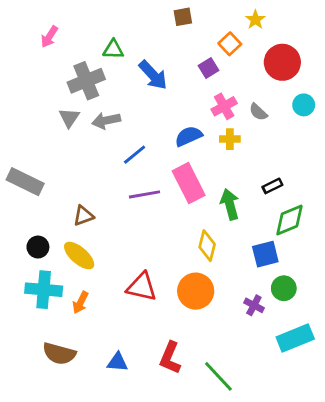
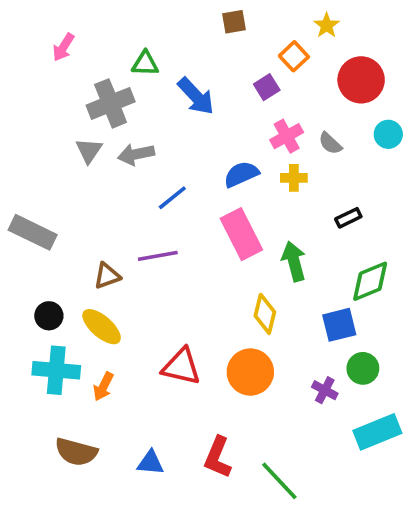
black rectangle: (272, 186) -> (348, 218), moved
purple line: (145, 194) -> (158, 256), moved

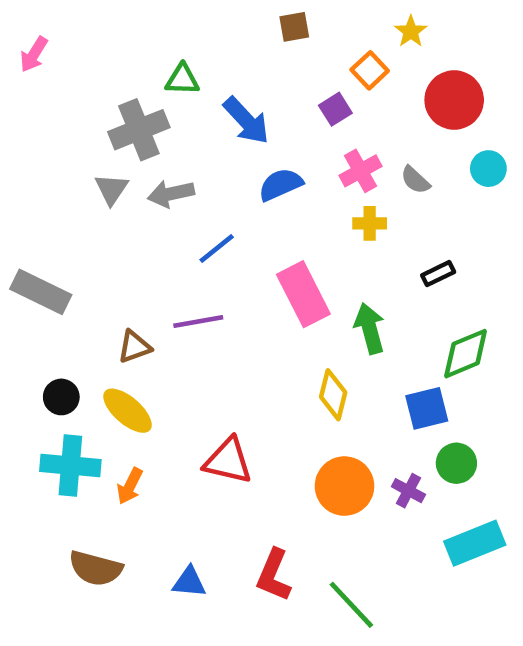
pink arrow: (63, 47) -> (34, 54), moved
blue semicircle: (241, 174) -> (281, 185), moved
orange circle: (250, 372) -> (345, 486), moved

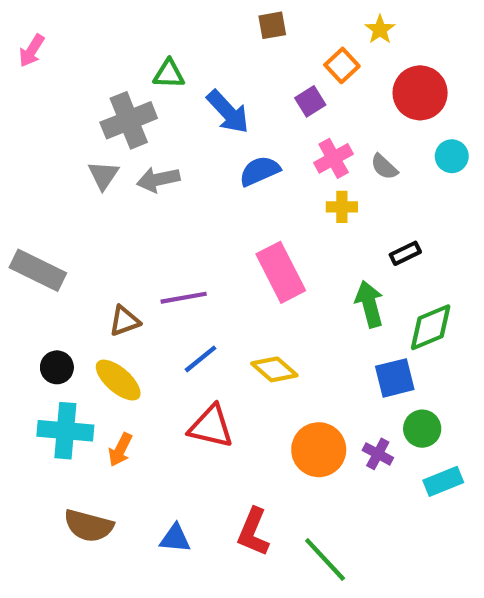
blue line: (217, 248) -> (200, 359), moved
green arrow: (370, 328) -> (369, 304), moved
yellow diamond: (333, 395) -> (274, 369), moved, turned -63
cyan rectangle: (475, 543) -> (443, 481), moved, size x0.7

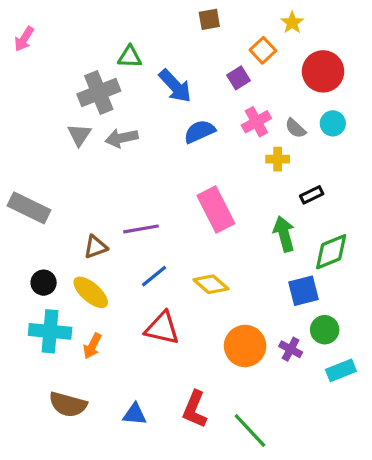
cyan circle: (452, 156) -> (333, 123), moved
yellow cross: (342, 207) -> (278, 159), moved

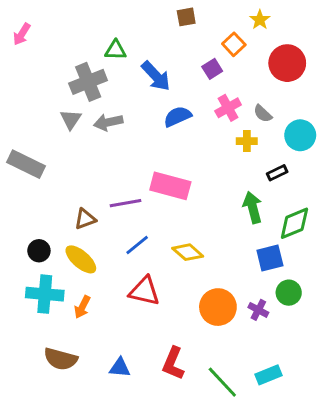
cyan circle: (333, 123) -> (300, 135), moved, size x1.4
gray rectangle: (29, 208) -> (26, 164), moved
pink rectangle: (216, 209) -> (170, 186), moved, turned -48
cyan rectangle: (341, 370) -> (268, 375), moved

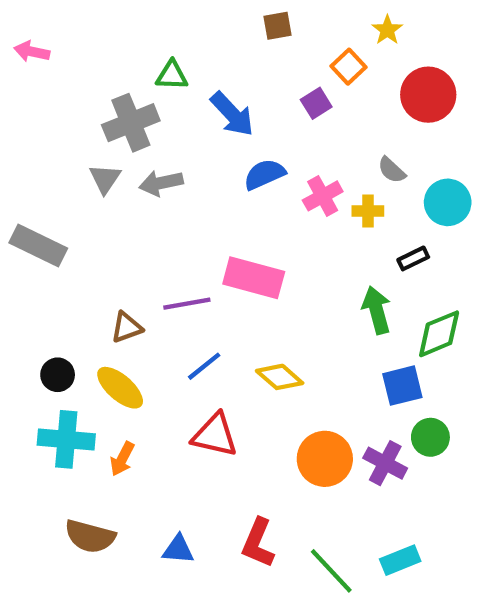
pink arrow: (22, 34) -> (32, 52), turned 70
pink cross: (228, 108) -> (323, 196), moved
purple cross: (258, 310) -> (385, 463), size x1.4

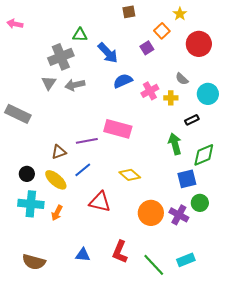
blue line: (204, 366) -> (83, 170), moved
brown semicircle: (90, 536) -> (34, 262), moved

